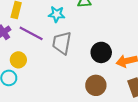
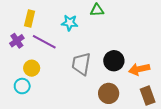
gray trapezoid: (62, 43) -> (81, 64), moved

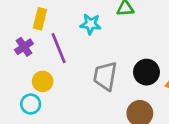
purple line: (44, 42) -> (59, 48), turned 40

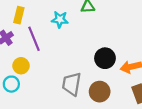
gray trapezoid: (105, 76) -> (72, 84), moved

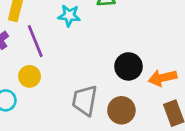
yellow circle: (21, 66) -> (30, 76), moved

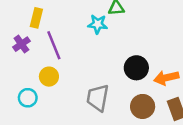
cyan star: (69, 16) -> (98, 24), moved
brown circle: (121, 110) -> (143, 106), moved

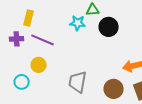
purple cross: (21, 44) -> (17, 39), turned 32
purple line: (54, 45) -> (43, 40), turned -45
black circle: (136, 68) -> (109, 27), moved

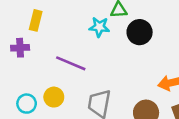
purple line: (43, 40) -> (71, 63), moved
yellow circle: (39, 65) -> (54, 97), moved

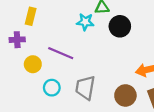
yellow circle: (54, 97) -> (33, 64), moved
cyan circle: (27, 104) -> (52, 88), moved

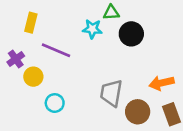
purple cross: (17, 40) -> (16, 59), moved, turned -32
purple line: (61, 53) -> (56, 50), moved
gray trapezoid: (85, 88) -> (111, 93), moved

